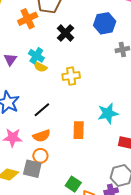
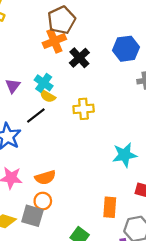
orange cross: (28, 19) -> (54, 41), moved
black line: (42, 110) -> (36, 116), moved
orange rectangle: (79, 130) -> (110, 207), moved

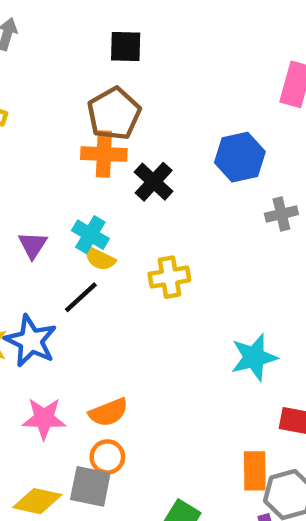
orange cross: (54, 41) -> (104, 154), turned 30
orange rectangle: (110, 207) -> (255, 471), moved

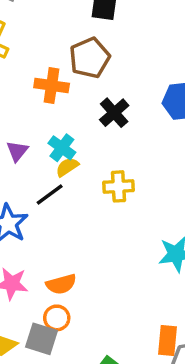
orange cross: (104, 154) -> (52, 86), moved
yellow semicircle: (100, 259) -> (67, 167), turned 115

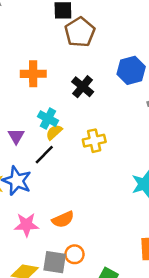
brown pentagon: (90, 58) -> (80, 32), moved
purple triangle: (17, 151) -> (16, 136), moved
orange circle: (57, 318) -> (75, 254), moved

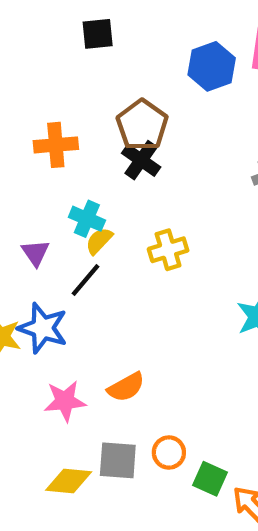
brown pentagon: (80, 32) -> (142, 125), moved
blue hexagon: (131, 70) -> (212, 66), moved
orange circle: (75, 254) -> (169, 452), moved

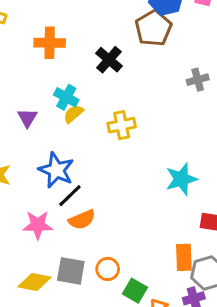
brown pentagon: (142, 125) -> (153, 28), moved
black line: (85, 280) -> (70, 196), moved
blue star: (43, 328) -> (56, 170), moved

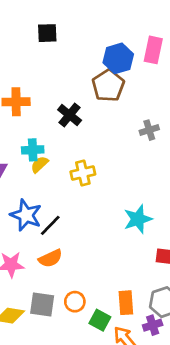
cyan cross: (66, 97) -> (33, 150), turned -30
black line: (70, 196) -> (50, 225), moved
orange rectangle: (184, 257) -> (126, 303), moved

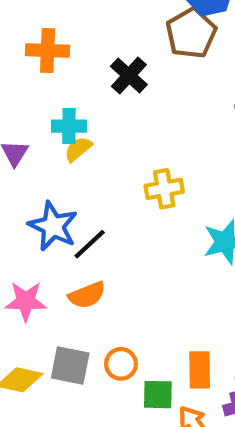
yellow cross: (83, 173) -> (164, 189), moved
green square: (100, 320) -> (158, 395), turned -30

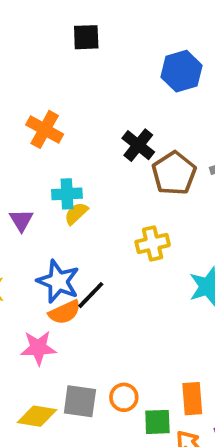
brown pentagon: (191, 33) -> (174, 173), moved
orange cross: (48, 50) -> (45, 129), turned 30
black cross: (129, 75) -> (138, 145), moved
orange semicircle: (87, 295) -> (65, 312), moved

